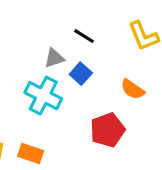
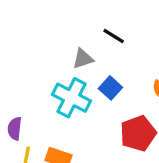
blue square: (81, 74) -> (110, 88), moved

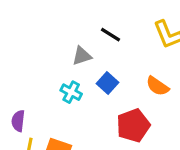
cyan cross: (71, 98) -> (71, 92), size x0.6

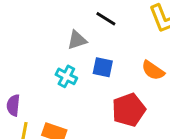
blue square: (107, 83) -> (103, 67), turned -30

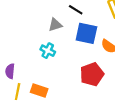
blue square: (103, 67) -> (86, 33), moved, size x1.5

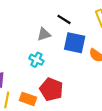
red pentagon: (92, 74) -> (51, 89), moved, turned -30

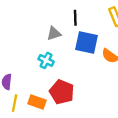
black line: (64, 19) -> (75, 18), turned 56

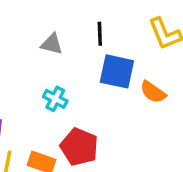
gray triangle: (54, 33) -> (52, 44), moved, turned 32

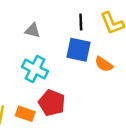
black line: (100, 34) -> (81, 22), moved
cyan cross: (55, 99) -> (35, 69), size x1.5

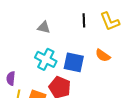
blue square: (78, 50) -> (74, 62), moved

